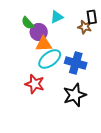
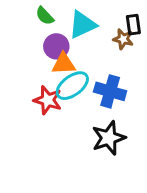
cyan triangle: (57, 17) -> (82, 25), size x1.5
green semicircle: (28, 23) -> (45, 16), moved
red star: (35, 84) -> (48, 100), moved

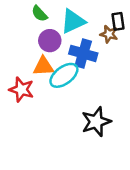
orange triangle: (64, 64) -> (43, 66), moved
blue cross: (110, 91) -> (83, 53), moved
red star: (48, 100) -> (21, 90), moved

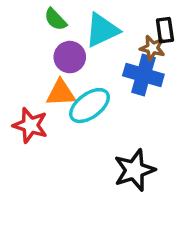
blue cross: (83, 53) -> (143, 75), moved

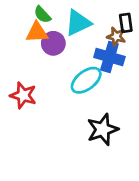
orange triangle: (61, 93) -> (37, 32), moved
cyan ellipse: (90, 106) -> (86, 80), moved

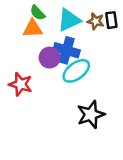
brown star: (116, 36) -> (96, 21), moved
purple circle: (53, 43) -> (50, 58), moved
blue cross: (109, 57) -> (67, 50), moved

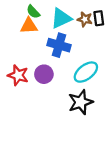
purple circle: (50, 58) -> (44, 74), moved
cyan ellipse: (76, 71) -> (86, 72), moved

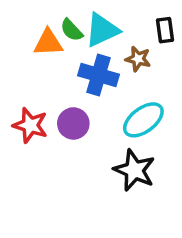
green semicircle: (33, 12) -> (72, 30), moved
brown star: (85, 19) -> (138, 59), moved
black star: (81, 102) -> (134, 170), turned -30

